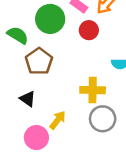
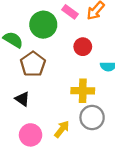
red circle: (89, 30) -> (83, 47), moved
yellow arrow: (58, 120) -> (62, 129), moved

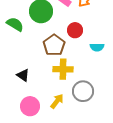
brown pentagon: (33, 64) -> (54, 45), moved
yellow cross: (83, 91) -> (63, 69), moved

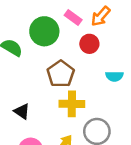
red circle: (75, 30) -> (89, 44), moved

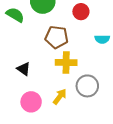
brown pentagon: (61, 74) -> (57, 37), turned -30

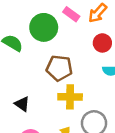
red circle: (81, 12) -> (102, 43), moved

